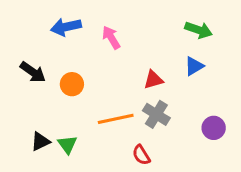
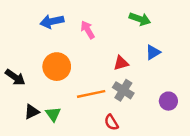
green arrow: (199, 30) -> (140, 19), moved
black arrow: (33, 72) -> (15, 77), moved
orange circle: (72, 84) -> (57, 67), size x1.5

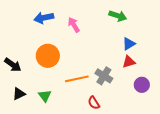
red triangle: (121, 63) -> (129, 62), moved
black triangle: (32, 112) -> (19, 94), moved

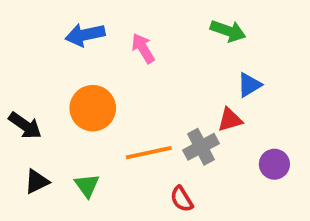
red triangle: (129, 62) -> (230, 120), moved
gray cross: (104, 76) -> (201, 147), turned 30

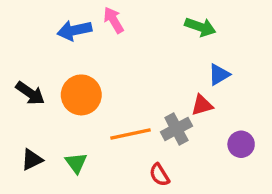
pink arrow: (143, 48) -> (114, 20), moved
black arrow: (25, 126) -> (30, 93), moved

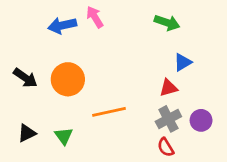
gray cross: (176, 129) -> (168, 119), moved
red semicircle: (159, 175) -> (166, 147), moved

